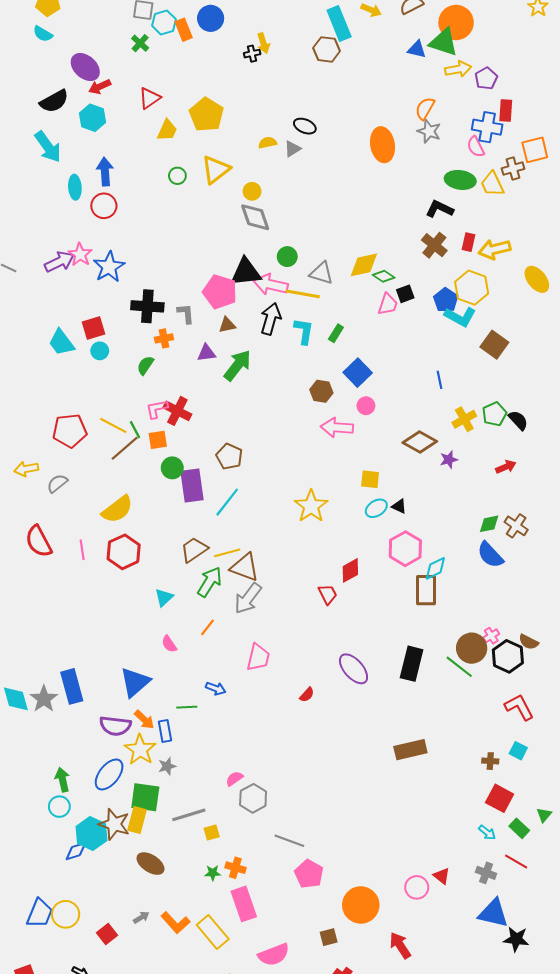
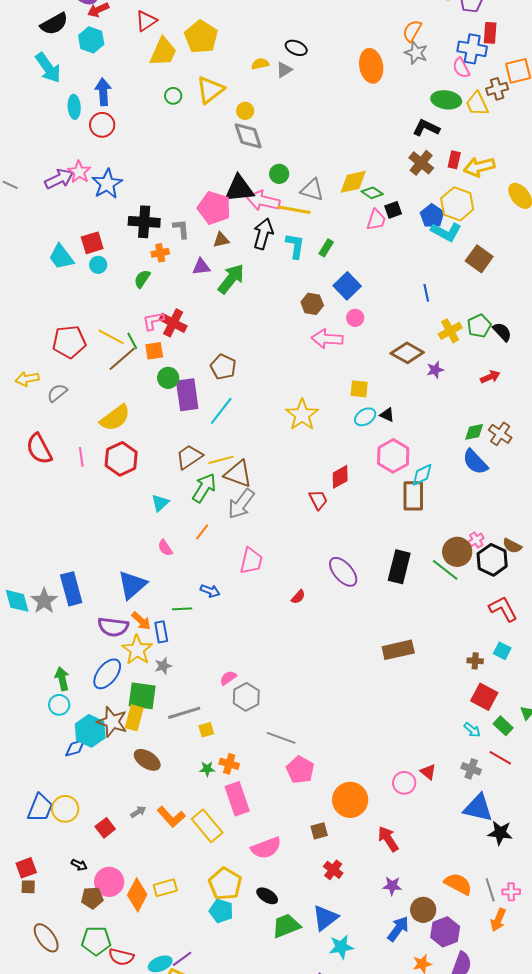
yellow trapezoid: (167, 130) -> (163, 52), size x1.4

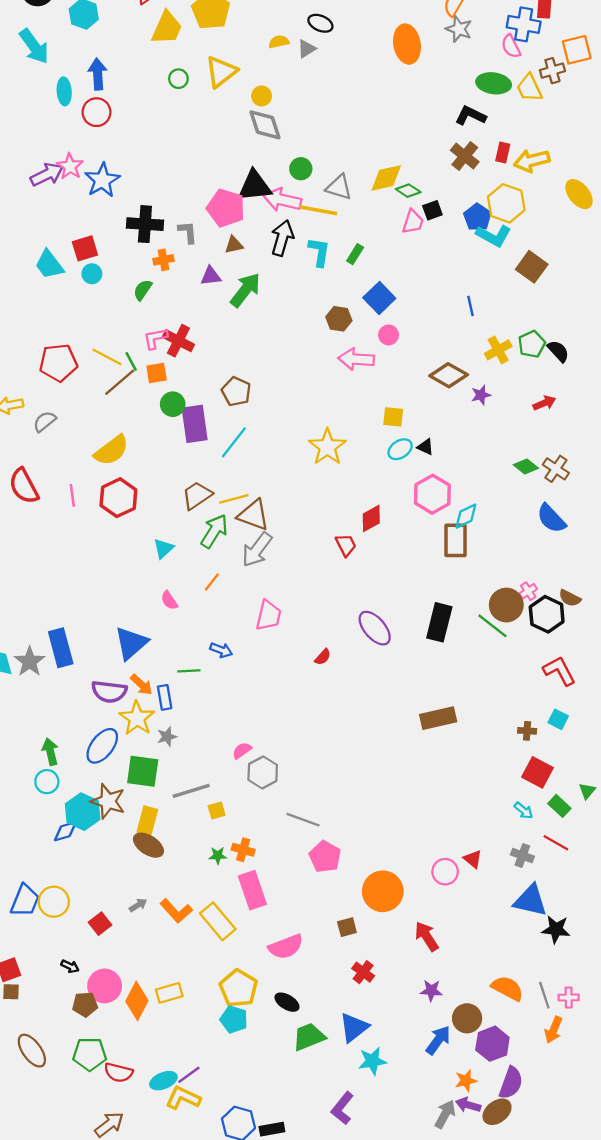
green diamond: (474, 432) -> (526, 467), turned 50
blue semicircle: (475, 462) -> (551, 518), moved
yellow rectangle: (134, 718) -> (147, 821), moved

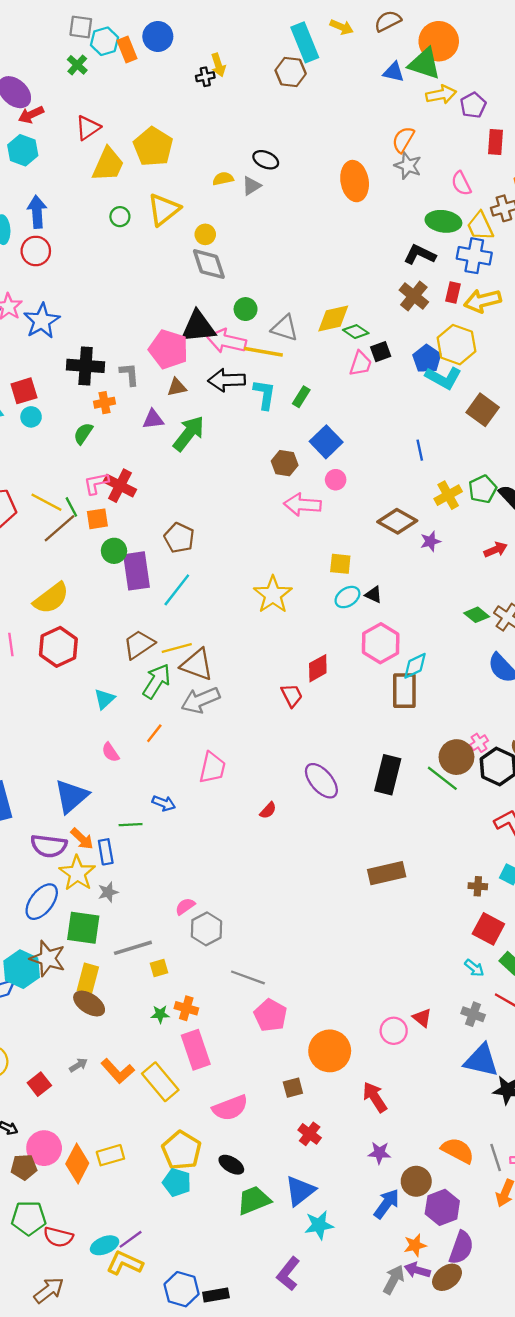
blue cross: (524, 24) -> (474, 256), moved
black arrow: (282, 238) -> (227, 380), turned -108
gray arrow: (257, 550) -> (201, 700), turned 30

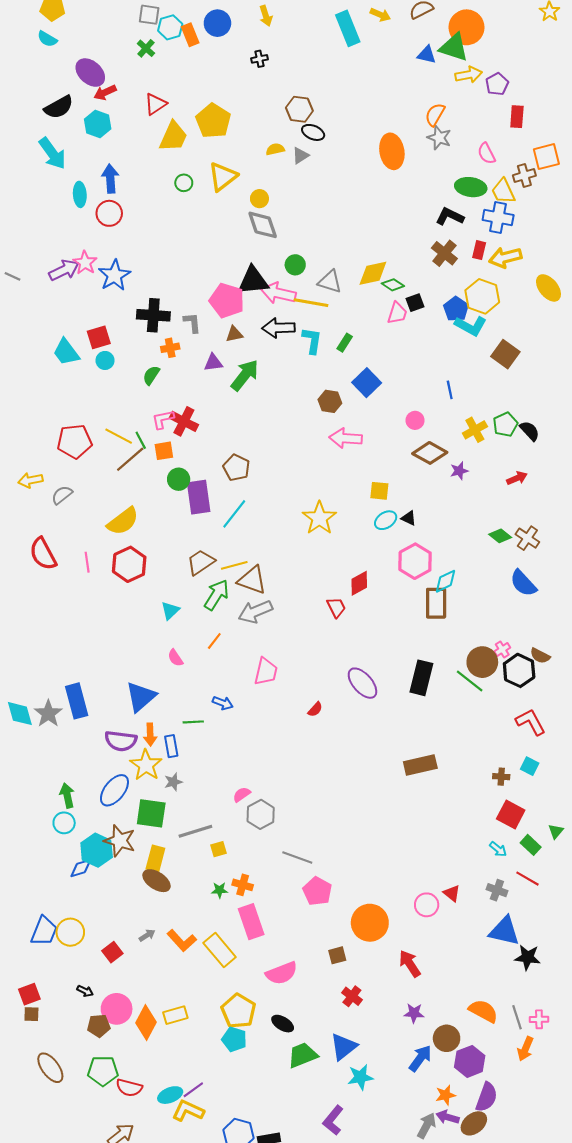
yellow arrow: (218, 65) -> (266, 16), moved
brown hexagon: (291, 72) -> (299, 109), moved
pink circle: (336, 480) -> (415, 420), moved
orange arrow: (82, 839) -> (150, 735), turned 45

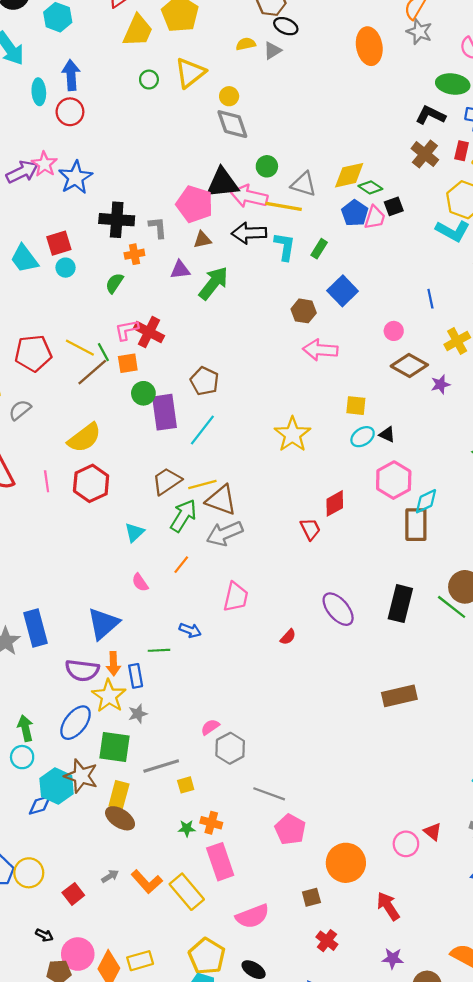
blue pentagon: (456, 309) -> (355, 213), moved

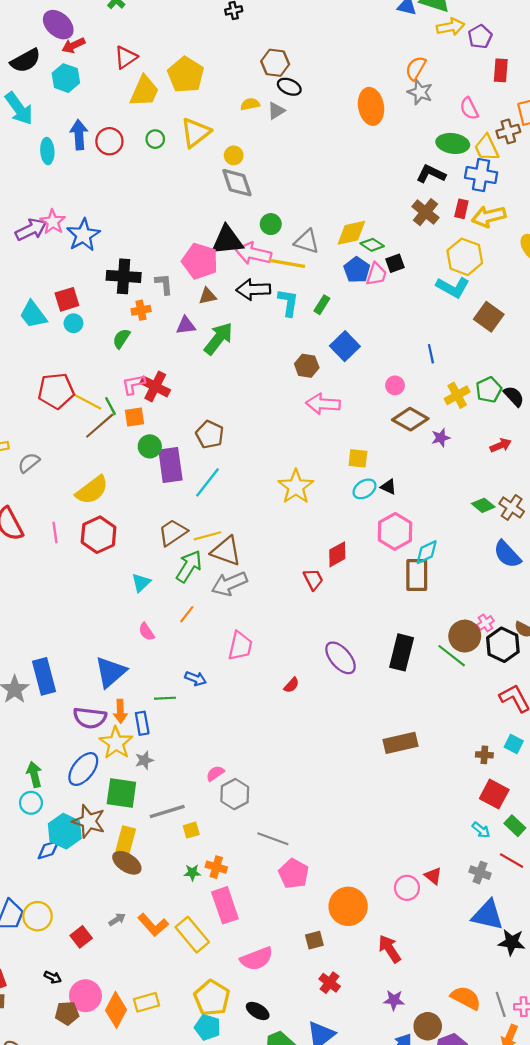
red circle: (70, 112) -> (109, 141), moved
red pentagon: (33, 353) -> (56, 391), moved

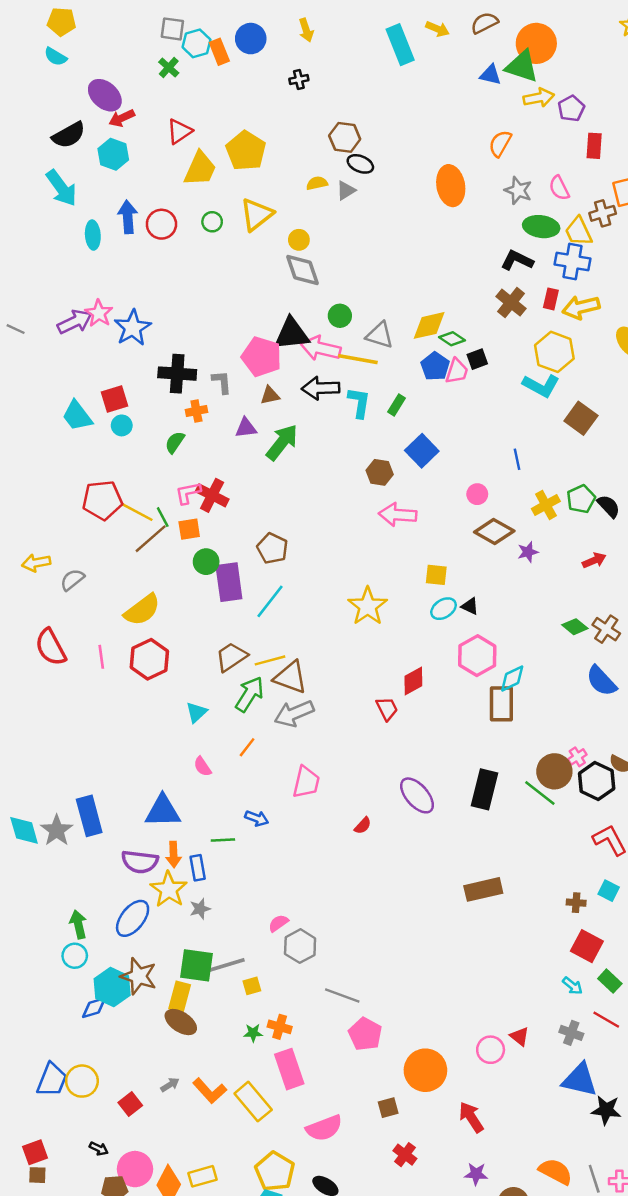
gray star: (420, 92) -> (518, 190), moved
blue triangle: (111, 672) -> (163, 811), turned 40
green square: (121, 793) -> (196, 965), moved

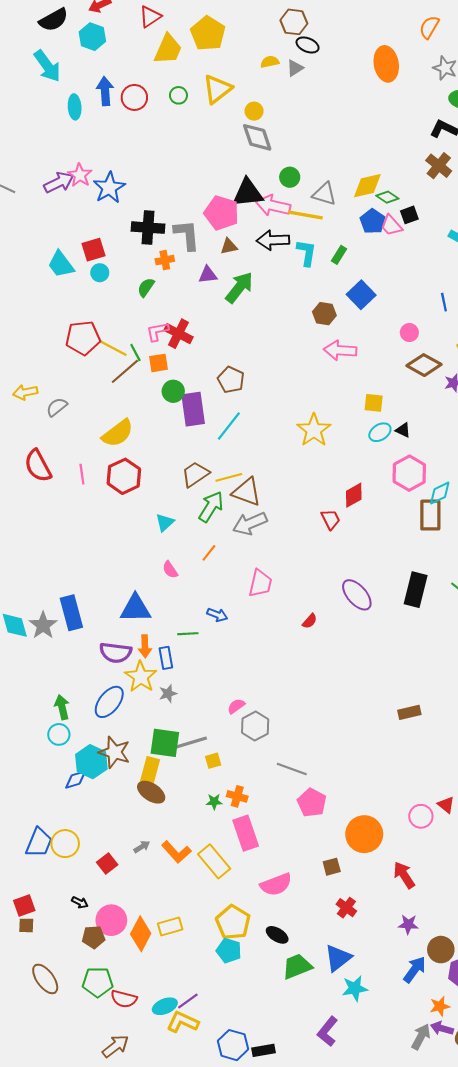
pink trapezoid: (457, 371) -> (391, 225), turned 120
gray L-shape: (222, 382) -> (187, 235), size x1.5
brown rectangle: (483, 889) -> (409, 712), moved, size x0.7

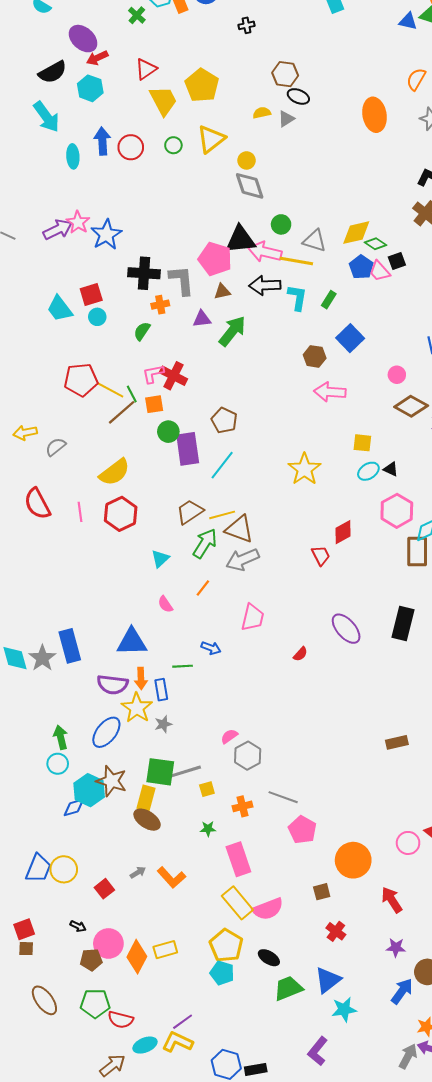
yellow trapezoid: (168, 49) -> (163, 101), turned -52
orange cross: (237, 796) -> (242, 806), moved, turned -30
yellow rectangle: (214, 861) -> (237, 903), moved
cyan ellipse: (165, 1006) -> (145, 1045), moved

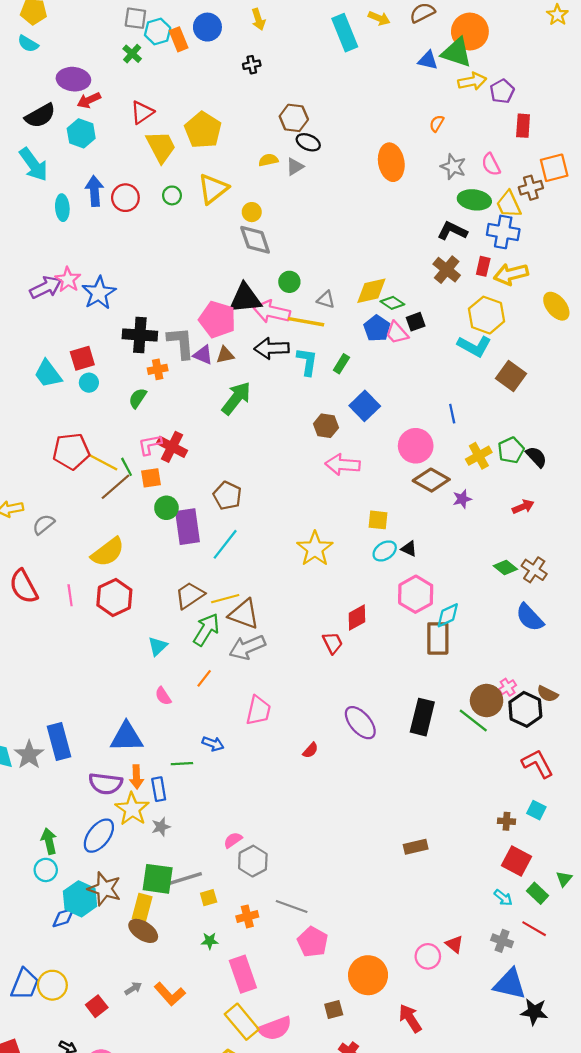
purple ellipse: (83, 39) -> (73, 79), turned -36
orange semicircle: (416, 79) -> (437, 123), size x0.7
gray triangle: (315, 241) -> (326, 300), size x0.7
purple triangle: (202, 319) -> (203, 355), moved, turned 30
pink circle: (397, 375) -> (416, 446), size x1.8

